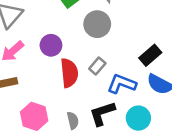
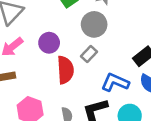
gray rectangle: (97, 66) -> (89, 54), moved

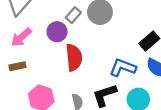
gray rectangle: (89, 54) -> (73, 15), moved

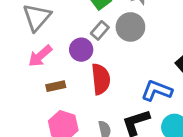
brown rectangle: (17, 66) -> (56, 86), moved

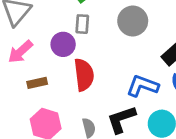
gray circle: (130, 27) -> (133, 21), moved
gray rectangle: (100, 30) -> (82, 24), turned -36

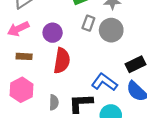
gray rectangle: (82, 24) -> (88, 23), moved

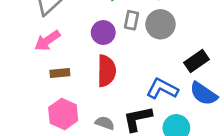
purple circle: (53, 33) -> (103, 32), moved
gray semicircle: (54, 102) -> (105, 123), turned -64

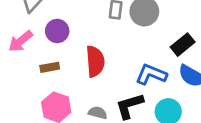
purple circle: (103, 32) -> (57, 31), moved
pink arrow: (47, 41) -> (20, 41), moved

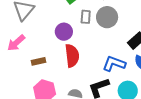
purple circle: (57, 31) -> (64, 32), moved

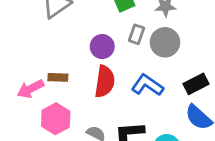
pink arrow: (16, 43) -> (31, 89), moved
blue L-shape: (114, 64) -> (147, 85), moved

